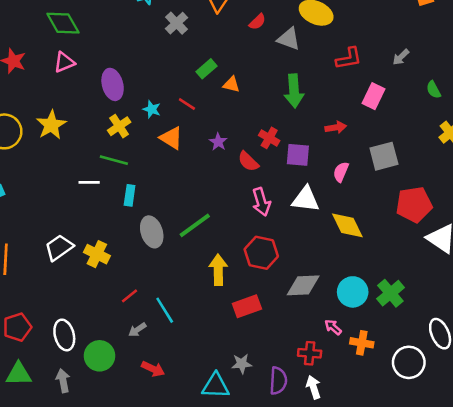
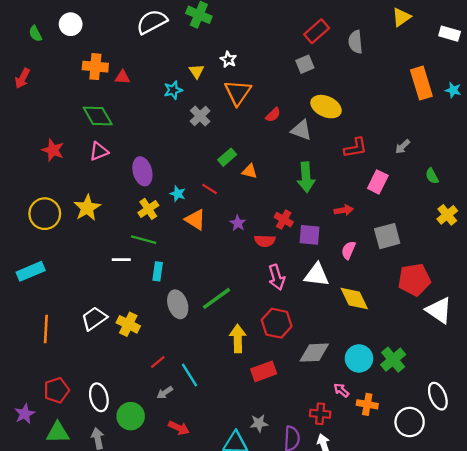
red semicircle: (248, 161) -> (265, 241), turned -42

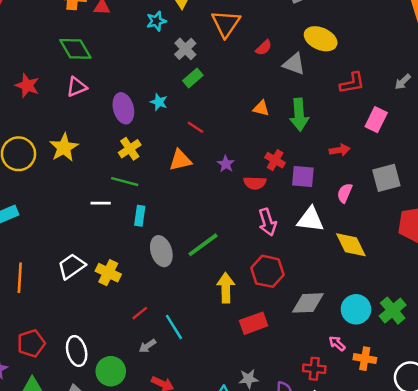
green rectangle: (227, 157) -> (193, 78), moved
orange triangle: (250, 171) -> (261, 108), moved
cyan star: (178, 194) -> (159, 102), moved
orange triangle: (195, 220) -> (180, 160), turned -45

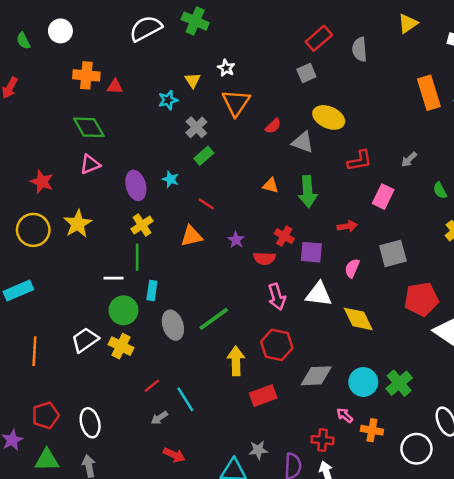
red star: (27, 86) -> (42, 182), moved
green line: (125, 182) -> (137, 257), turned 75
green circle: (111, 371) -> (123, 310), moved

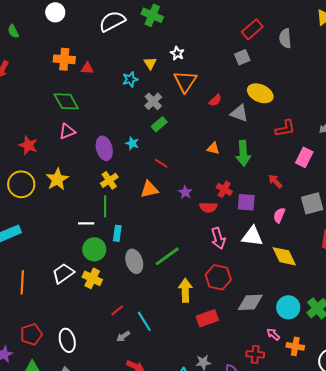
white circle: (60, 31) -> (55, 12), moved
red arrow: (347, 226) -> (275, 181), turned -126

